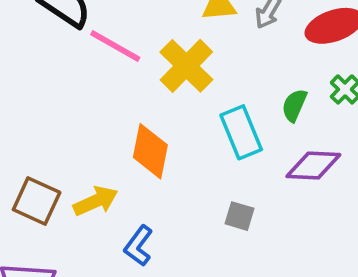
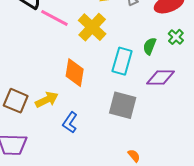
cyan rectangle: (241, 132) -> (122, 61), turned 40
gray square: (240, 216) -> (123, 105), size x1.8

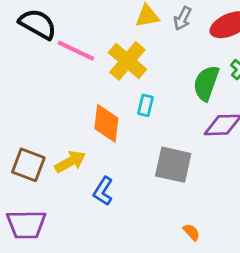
green semicircle: (150, 46) -> (206, 83), size x1.5
cyan rectangle: (122, 61) -> (145, 105), moved, size x0.6

